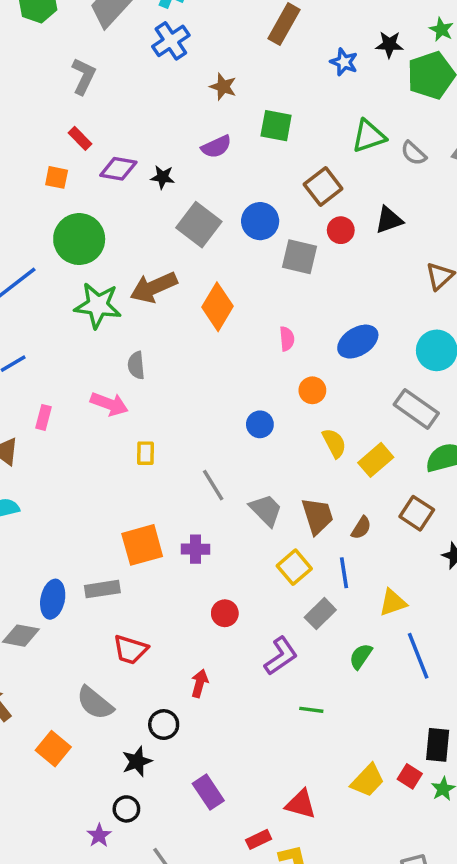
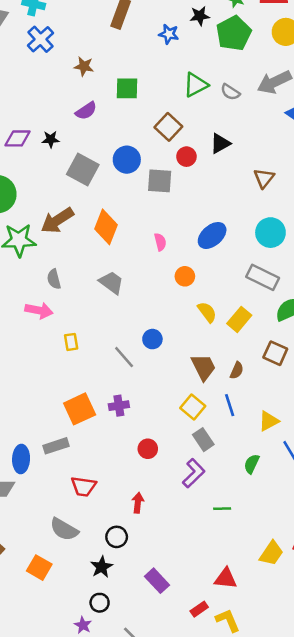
blue circle: (260, 424) -> (152, 339), moved
gray trapezoid: (266, 510) -> (111, 283), moved
gray rectangle: (320, 614) -> (203, 440), moved, turned -70

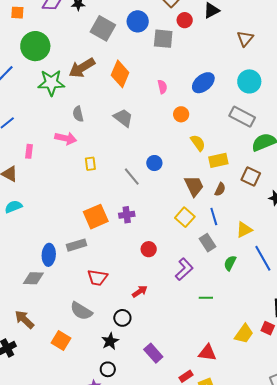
yellow rectangle: (239, 319) -> (218, 160), moved, turned 36
gray rectangle: (203, 440) -> (207, 243), moved
red arrow: (138, 503) -> (140, 291), turned 49

